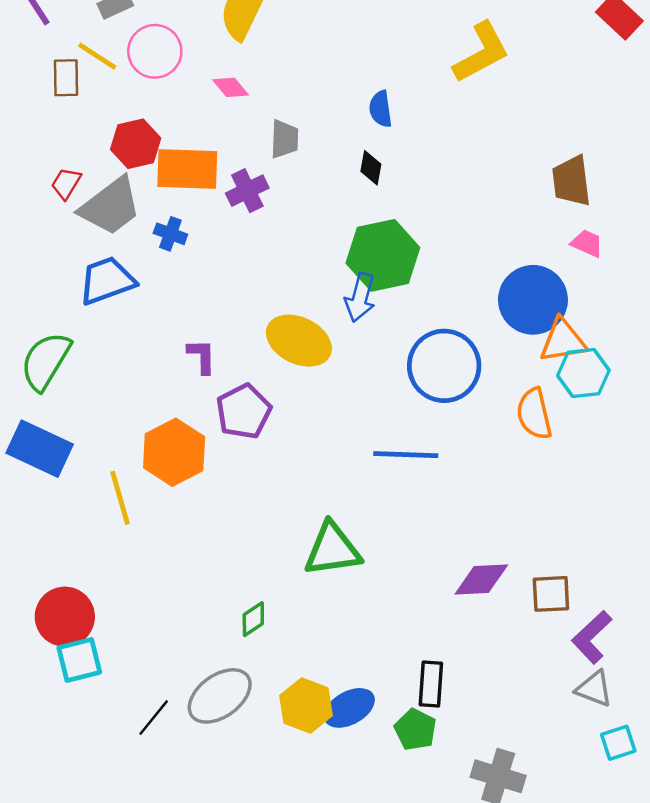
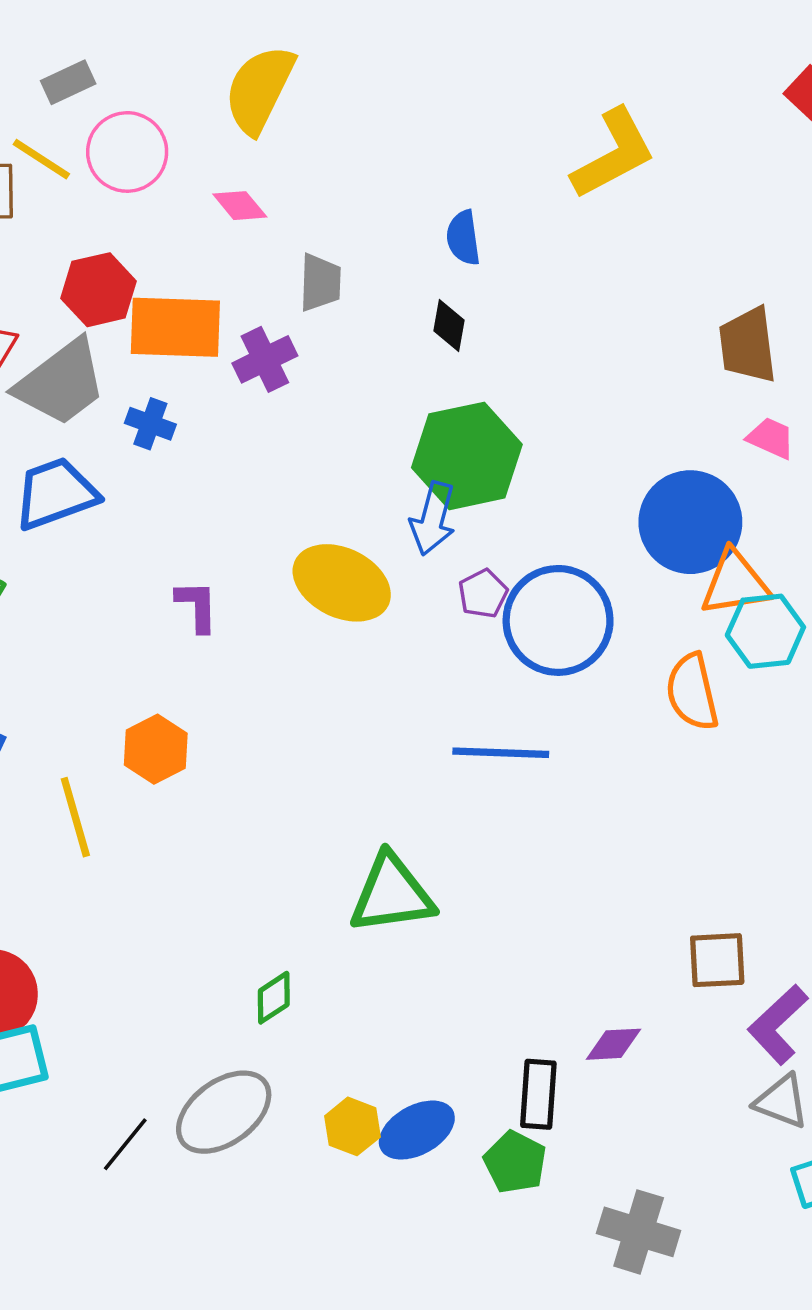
purple pentagon: (244, 411) -> (483, 594), moved, size x0.6
orange hexagon: (174, 452) -> (156, 749), size x0.7
purple diamond: (481, 579) -> (613, 1044), moved, size x0.7
yellow hexagon: (306, 706) -> (352, 1126), size x0.7

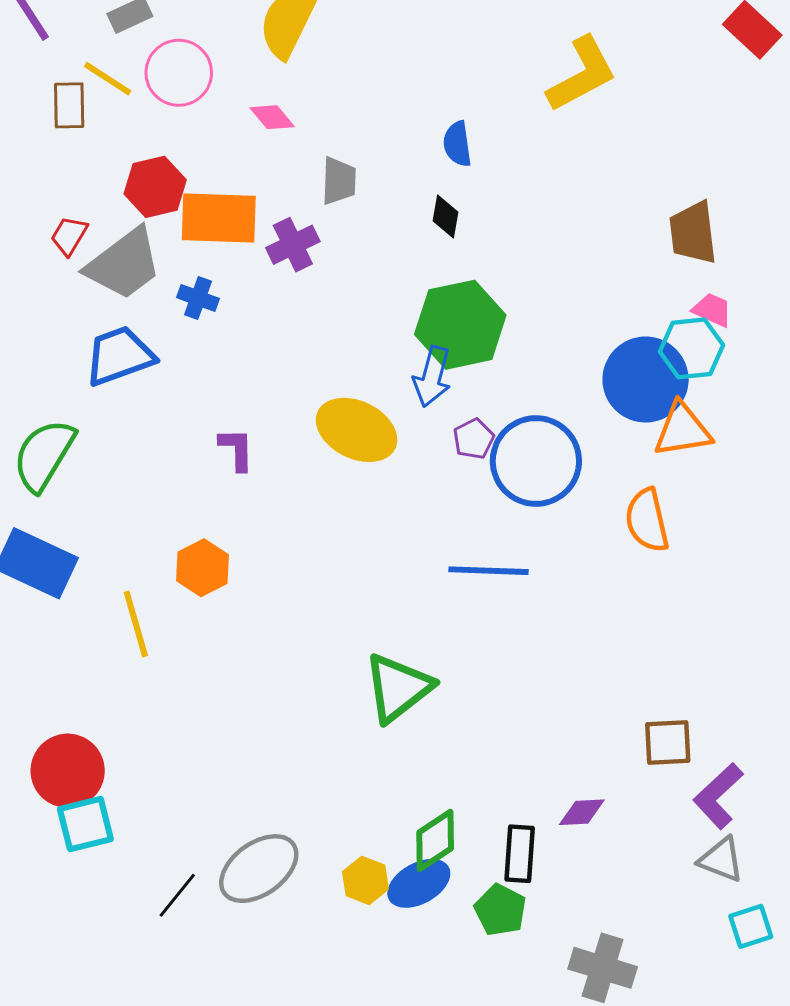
cyan hexagon: (765, 631) -> (691, 348), moved
green triangle: (392, 894) -> (398, 688), turned -30
green diamond: (274, 998) -> (435, 840), moved, size x1.4

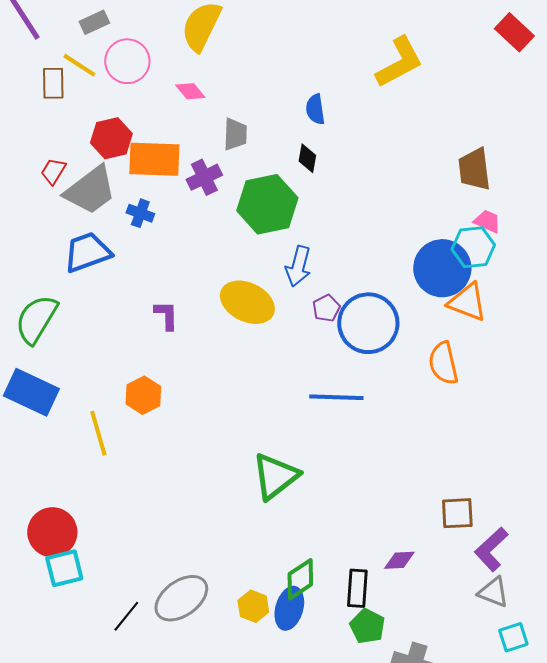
green hexagon: (460, 325) -> (267, 204), moved
orange triangle: (683, 430) -> (467, 302), turned 30
blue ellipse: (419, 883) -> (289, 608), turned -45
green pentagon: (500, 910) -> (367, 626), moved

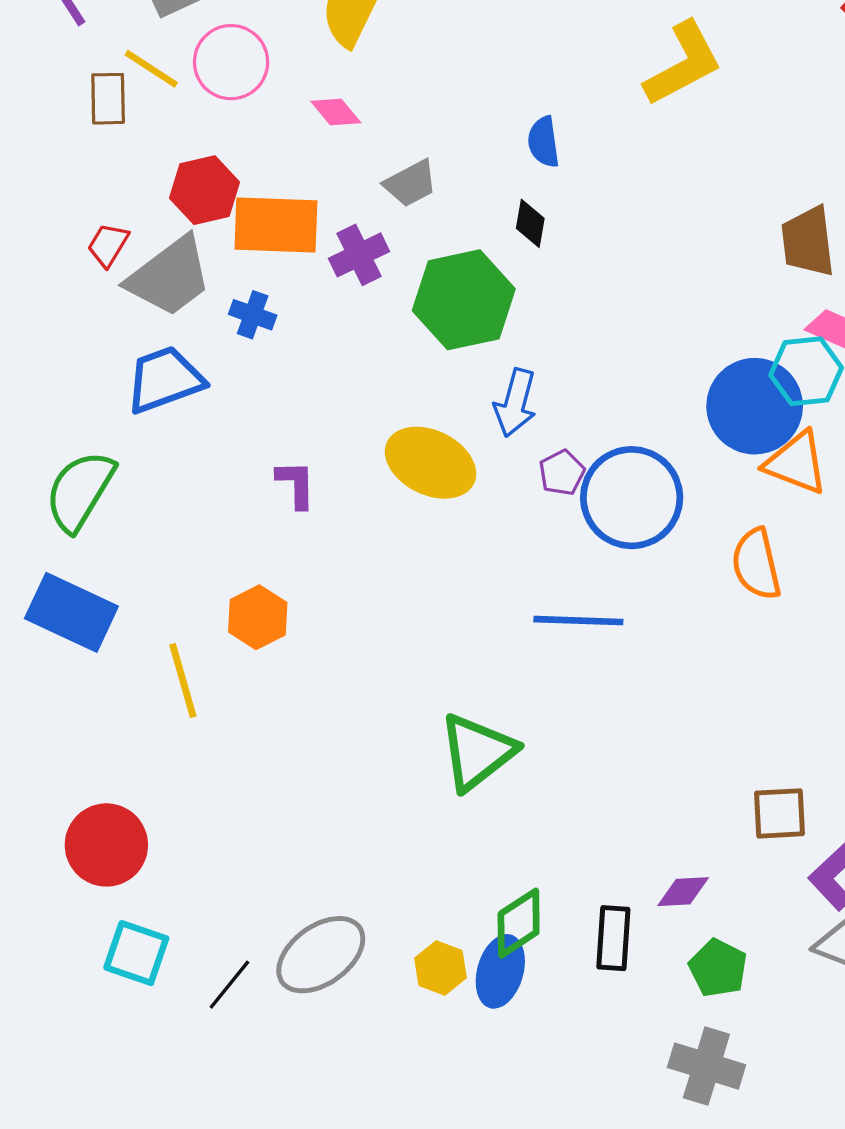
gray trapezoid: (235, 134) -> (411, 183), turned 60
cyan square: (64, 568) -> (136, 953), moved, turned 33
green pentagon: (367, 626) -> (718, 968), moved

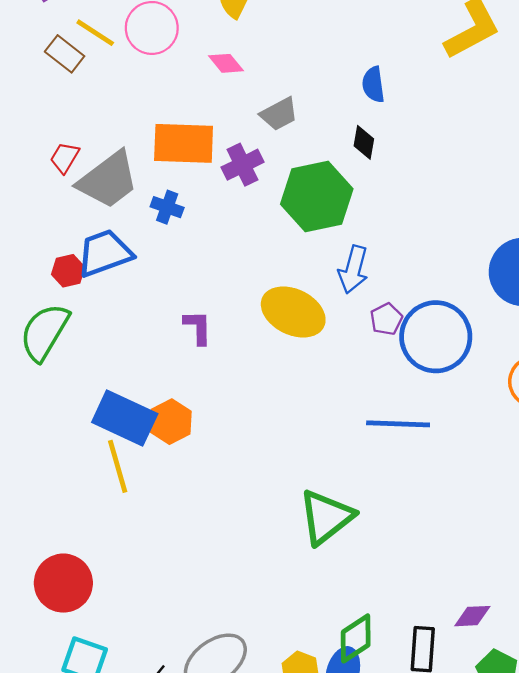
brown rectangle: (108, 99) -> (65, 54), turned -51
red hexagon: (204, 190) -> (68, 271), moved, size x0.7
blue rectangle: (71, 612) -> (125, 418), moved

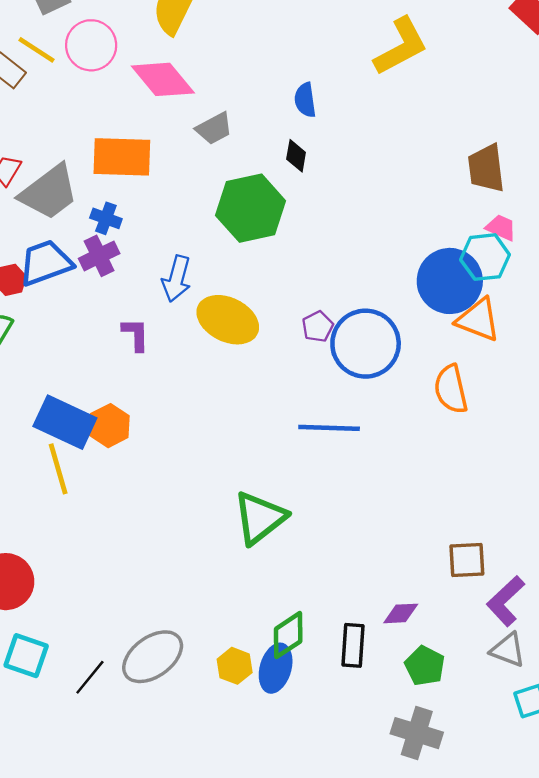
pink diamond: (226, 63) -> (163, 79), size x1.8
purple cross: (243, 165) -> (99, 256), moved
blue arrow: (353, 270) -> (177, 279), moved

